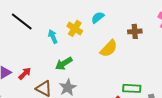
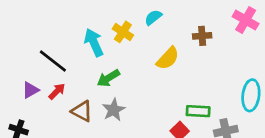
black line: (22, 21) -> (53, 61), moved
cyan arrow: (53, 36) -> (94, 43), size x1.5

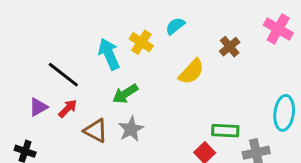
brown cross: (202, 36) -> (230, 47), turned -36

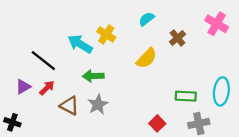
cyan semicircle: (175, 26) -> (147, 19), moved
cyan arrow: (109, 54) -> (80, 44), turned -35
green arrow: (125, 94) -> (93, 76), turned 30
green rectangle: (225, 131) -> (186, 96), moved

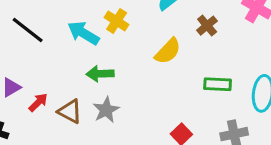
black line: (43, 61) -> (28, 30), moved
red arrow: (47, 88) -> (38, 102), moved
green rectangle: (186, 96) -> (218, 84), moved

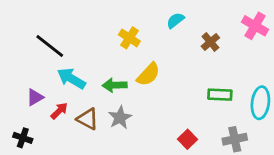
cyan arrow: (83, 33) -> (71, 78), moved
yellow semicircle: (168, 51) -> (148, 74), moved

